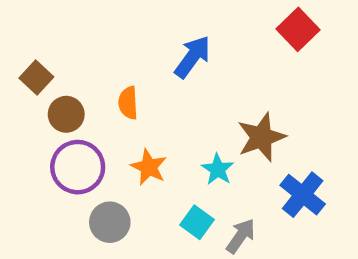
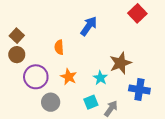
brown circle: (66, 114) -> (17, 55), moved
blue cross: (303, 195) -> (139, 90), turned -30
cyan square: (197, 222) -> (91, 102), turned 32

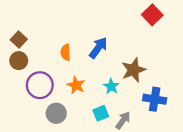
blue arrow: (89, 26) -> (98, 48), moved

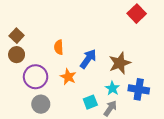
blue arrow: (98, 48) -> (88, 59), moved
cyan star: (111, 86) -> (112, 88), moved
gray circle: (56, 113) -> (41, 104), moved

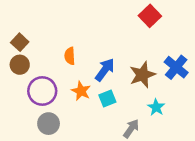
red square: (137, 14) -> (150, 16), moved
cyan star: (112, 88) -> (156, 107), moved
blue cross: (139, 89) -> (176, 67), moved, turned 30
cyan square: (90, 102) -> (107, 99), moved

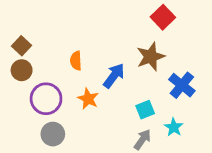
blue cross: (176, 67) -> (182, 85), moved
brown star: (142, 75) -> (151, 57), moved
cyan square: (107, 99) -> (145, 110), moved
cyan star: (156, 107) -> (174, 127), moved

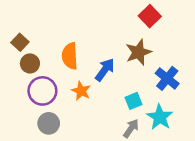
orange semicircle: (76, 61) -> (70, 56), size x1.5
brown circle: (22, 70) -> (30, 63), moved
cyan star: (174, 127) -> (160, 117), size x1.5

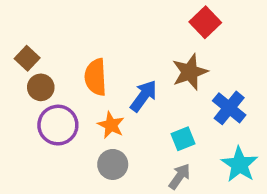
cyan star: (160, 117) -> (239, 164), moved
gray circle: (49, 123) -> (113, 164), moved

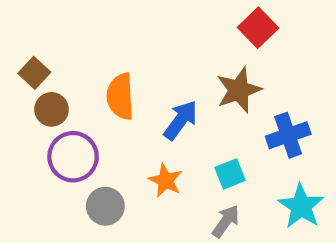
blue cross: (229, 108) -> (288, 135), turned 32
orange star: (111, 125) -> (166, 180), moved
gray circle: (113, 164) -> (105, 206), moved

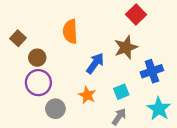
orange semicircle: (120, 96) -> (70, 31), moved
brown circle: (52, 109) -> (37, 58), moved

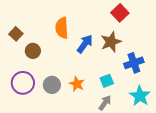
blue arrow: (95, 63) -> (85, 44), moved
purple circle: (38, 83) -> (23, 83), moved
gray circle: (55, 109) -> (52, 85), moved

